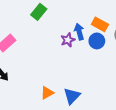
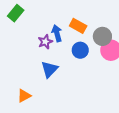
blue circle: (97, 41) -> (80, 50), moved
blue triangle: (72, 96) -> (50, 69), moved

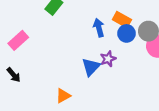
purple star: (45, 42) -> (108, 59), moved
blue circle: (80, 50) -> (127, 33), moved

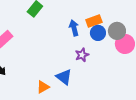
orange rectangle: (122, 20) -> (94, 21), turned -49
blue triangle: (91, 67) -> (64, 77), moved, turned -36

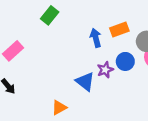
blue circle: (98, 33) -> (125, 61), moved
blue triangle: (64, 77) -> (85, 82), moved

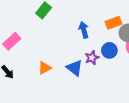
orange rectangle: (119, 30) -> (114, 23), moved
orange triangle: (59, 108) -> (45, 68), moved

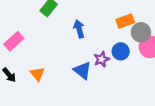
blue arrow: (84, 30) -> (79, 29), moved
orange triangle: (45, 68) -> (37, 74), moved, turned -40

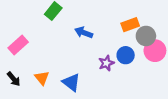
blue arrow: (79, 29) -> (84, 33), turned -54
blue triangle: (82, 71) -> (71, 82), moved

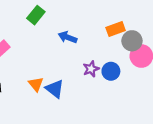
blue circle: (126, 55) -> (111, 71), moved
orange triangle: (42, 78) -> (36, 84), moved

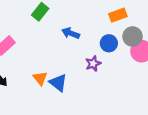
orange rectangle: (116, 29) -> (118, 15), moved
blue circle: (111, 71) -> (109, 43), moved

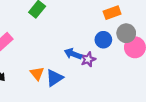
blue arrow: (71, 33) -> (73, 54), moved
blue triangle: (58, 83) -> (54, 78), turned 48

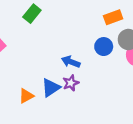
purple star: (88, 59) -> (71, 83), moved
orange triangle: (37, 73) -> (26, 96), moved, turned 40

